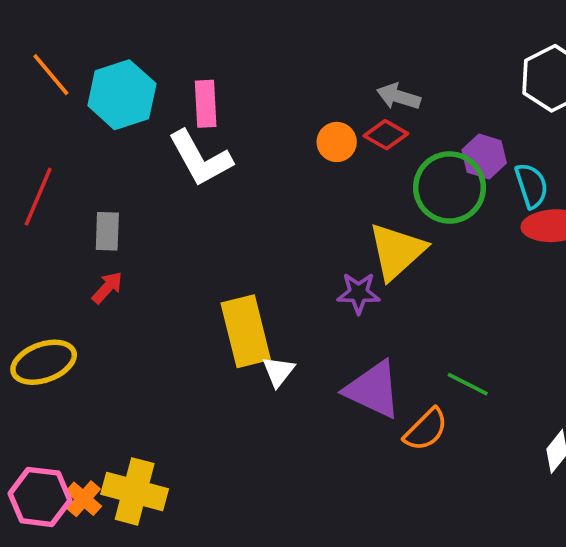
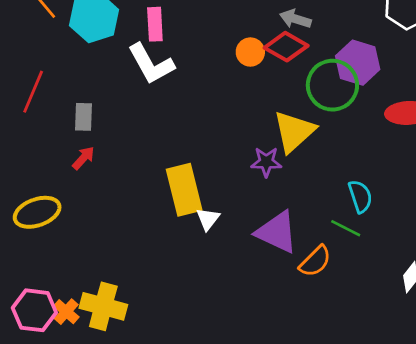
red diamond: (386, 135) -> (286, 47), size x1.4
purple hexagon: (484, 157) -> (358, 63), size x1.4
cyan semicircle: (531, 186) -> (360, 196), moved

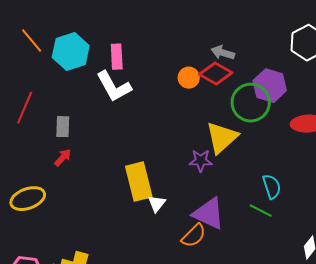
orange semicircle: (315, 261) -> (194, 236), moved

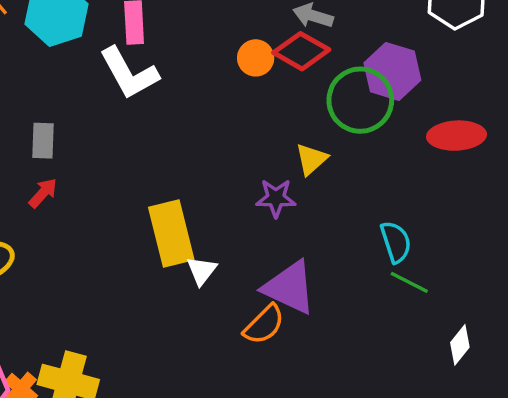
yellow triangle: (222, 138) -> (311, 159), size x0.6
green line: (261, 211) -> (409, 282), moved

